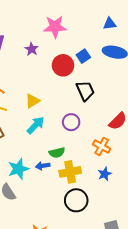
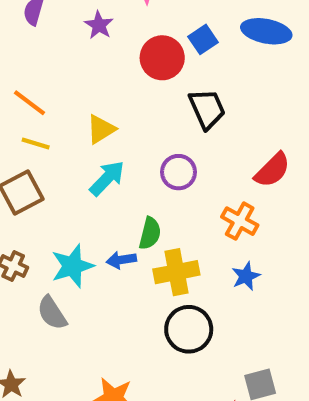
green semicircle: (57, 153) -> (150, 233), turned -63

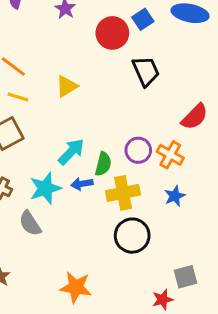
purple circle: (179, 172) -> (138, 150), moved
cyan arrow: (107, 178) -> (71, 152), moved

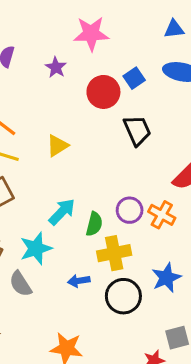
blue arrow: (82, 184) -> (79, 281), moved
blue star: (175, 196) -> (166, 278), moved, size x1.4

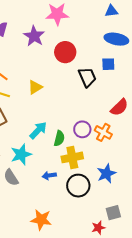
purple star: (56, 67) -> (34, 36), size x1.5
blue square: (134, 78) -> (108, 64), moved, turned 32

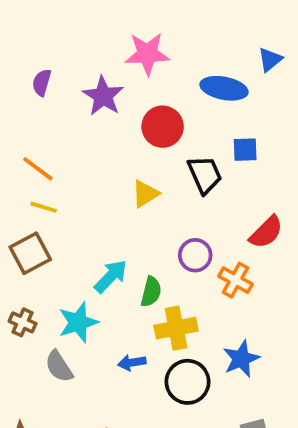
blue triangle: (111, 11) -> (270, 59), moved, turned -32
blue ellipse: (116, 39) -> (224, 88), moved
yellow triangle: (35, 87) -> (145, 194), moved
purple circle: (82, 129) -> (195, 255), moved

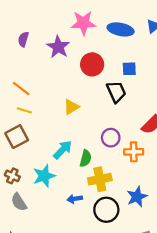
blue ellipse: (224, 88) -> (121, 29), moved
blue square: (245, 150) -> (129, 69), moved
yellow triangle: (145, 194) -> (71, 107), moved
orange cross: (235, 280) -> (134, 152), turned -30
gray semicircle: (59, 366) -> (19, 202), moved

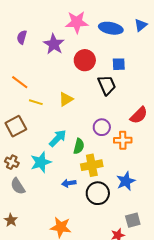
yellow line: (24, 110) -> (36, 102), moved

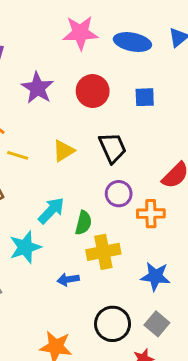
purple star: (54, 44) -> (37, 88), moved
black trapezoid: (107, 85) -> (113, 148), moved
blue star: (126, 181) -> (155, 276), turned 30
black circle: (98, 193) -> (113, 324), moved
gray square: (133, 220) -> (157, 324), moved, turned -35

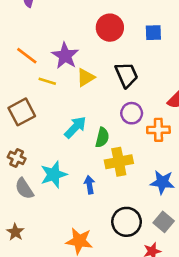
purple star: (37, 88) -> (65, 56), moved
cyan star: (25, 247) -> (54, 175), moved
blue arrow: (68, 279) -> (89, 185), turned 90

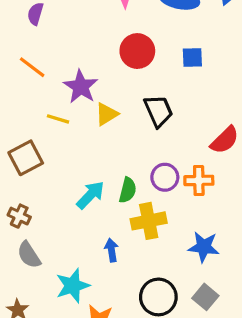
orange line: (27, 56) -> (32, 67), moved
purple circle: (132, 113) -> (165, 177), moved
cyan arrow: (75, 127) -> (90, 195), moved
cyan star: (54, 175) -> (73, 286), moved

